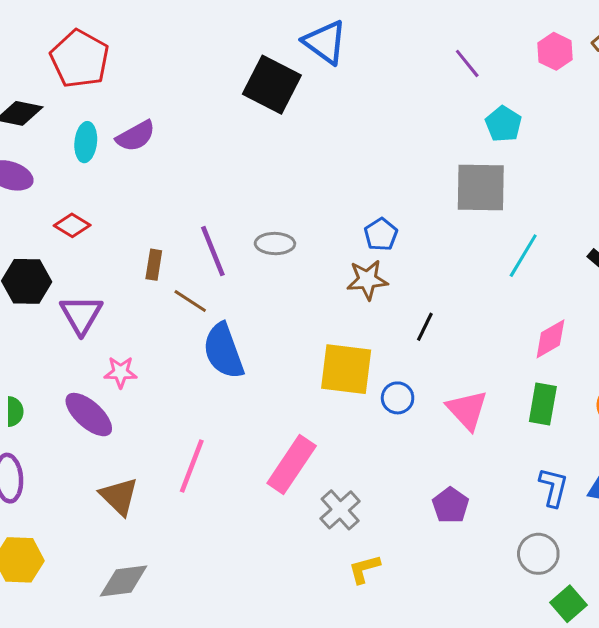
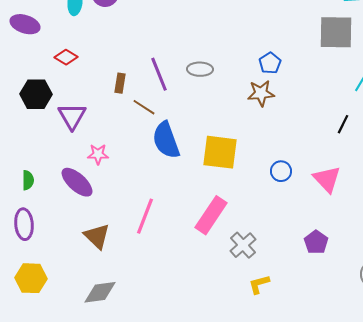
black line: (425, 327) -> (343, 124), moved
yellow square: (346, 369) -> (220, 152), moved

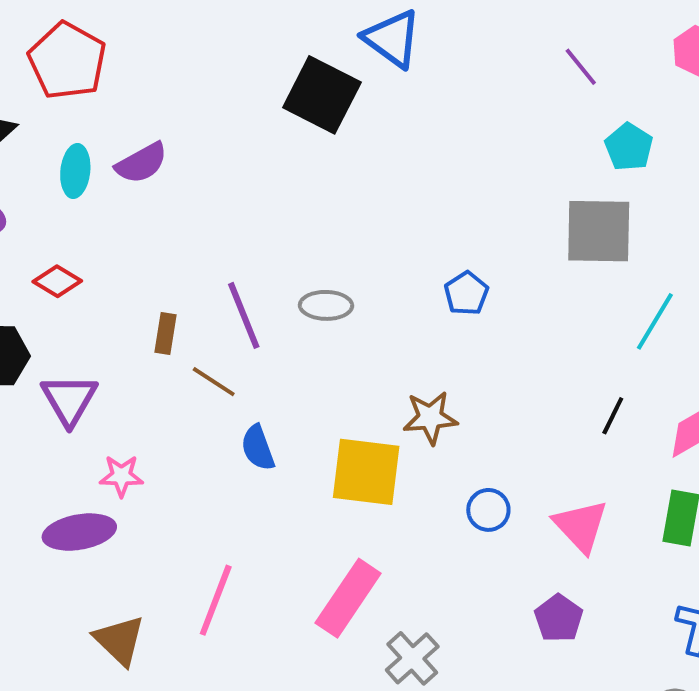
brown star: (261, 93) -> (430, 418), moved
blue semicircle: (166, 140) -> (258, 448), size x0.6
purple ellipse: (77, 182) -> (79, 532), turned -52
purple pentagon: (316, 242) -> (559, 618), moved

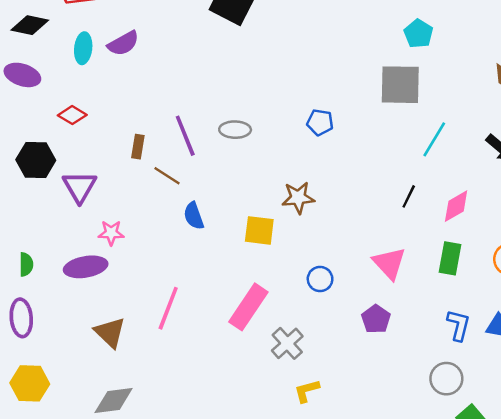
blue pentagon: (466, 293) -> (320, 122), turned -30
yellow square: (366, 472) -> (259, 230), size x0.7
blue circle: (488, 510) -> (320, 279), moved

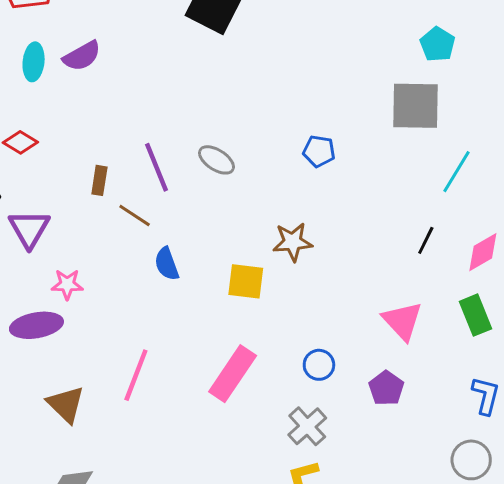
gray ellipse: (235, 130) -> (216, 160), turned 32
green rectangle: (450, 258) -> (476, 315), turned -32
blue circle: (320, 279) -> (319, 365), moved
gray cross: (287, 343) -> (307, 426), moved

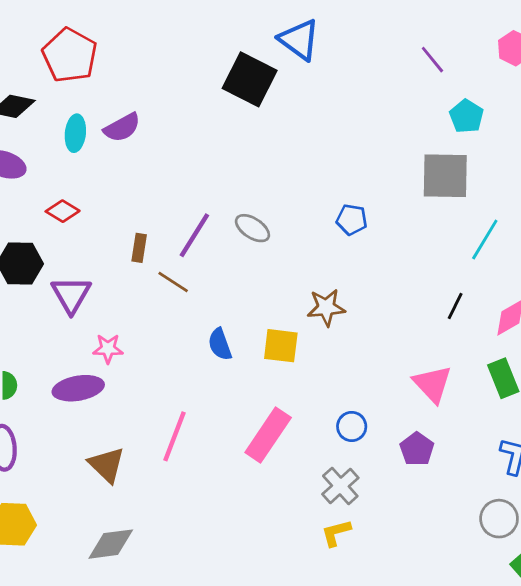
purple line: (156, 167) -> (194, 235), turned 54
blue semicircle: (167, 264) -> (220, 344), moved

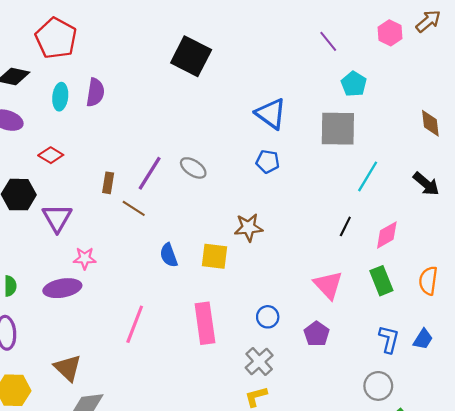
blue triangle: (299, 40) -> (271, 114), moved
purple semicircle: (122, 128) -> (95, 92), turned -52
pink rectangle: (268, 435) -> (205, 323), turned -42
brown triangle: (107, 465) -> (68, 368), moved

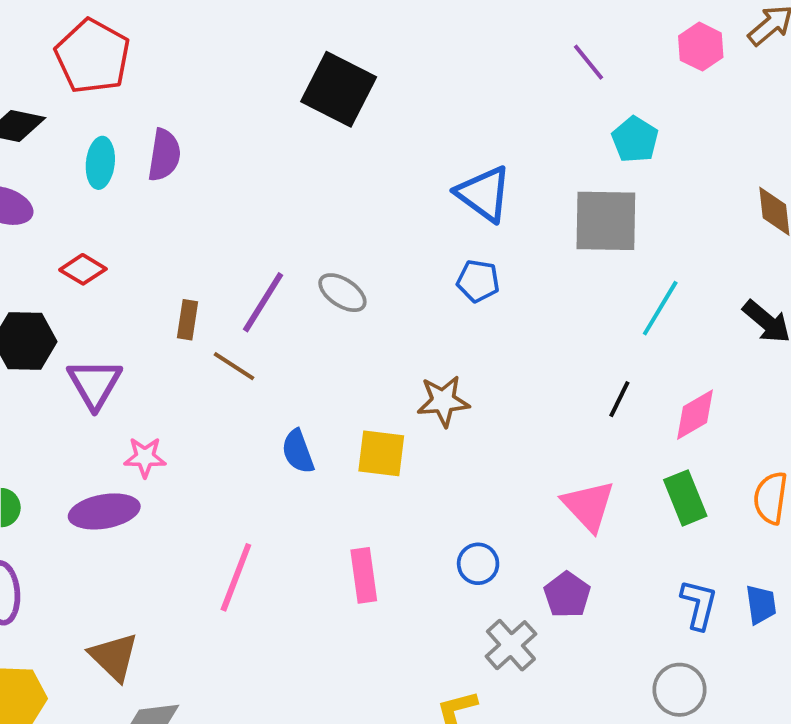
pink rectangle: (205, 323) -> (364, 575), size x0.7
blue trapezoid: (423, 339) -> (761, 604), turned -40
gray cross: (259, 362) -> (511, 645), moved

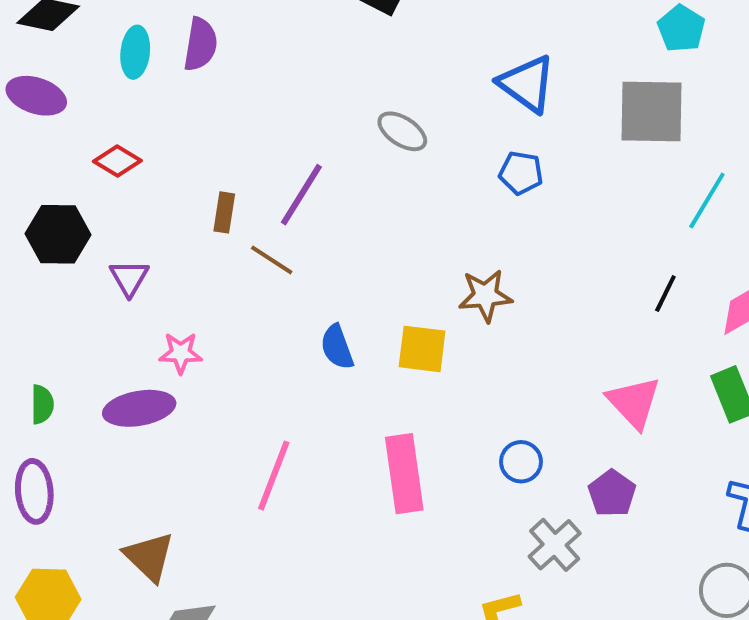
gray ellipse: (342, 293) -> (402, 131), moved
purple triangle: (95, 384) -> (129, 278), size x0.7
pink rectangle: (364, 575) -> (404, 474), size x1.4

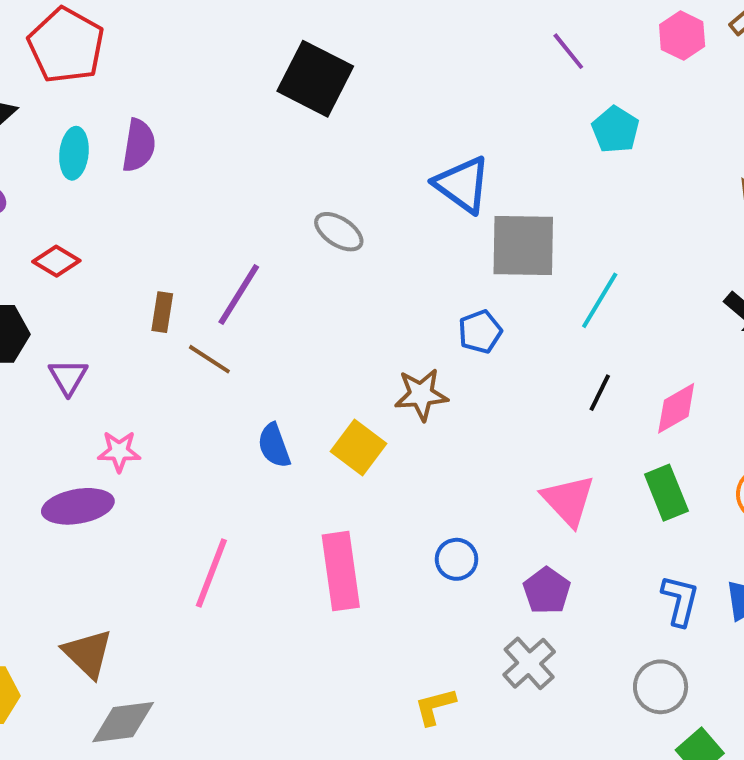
gray square: (652, 112) -> (523, 245), moved
blue pentagon: (521, 173) -> (480, 332), moved, turned -30
cyan line: (707, 201) -> (600, 300), moved
yellow square: (422, 349) -> (358, 447), turned 30
gray cross: (555, 545) -> (529, 663), moved

